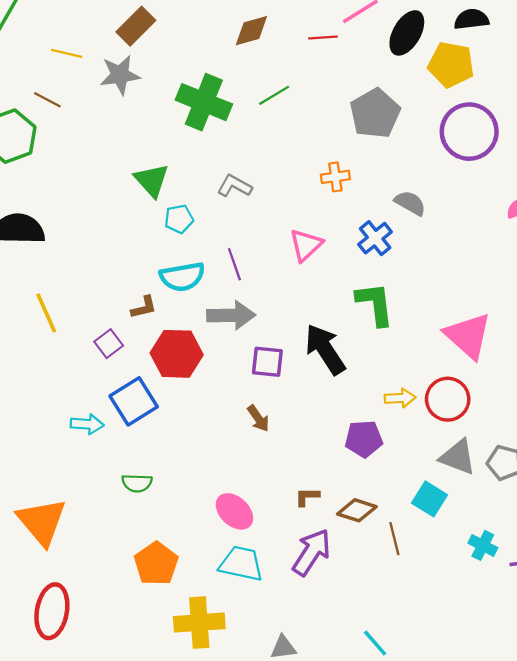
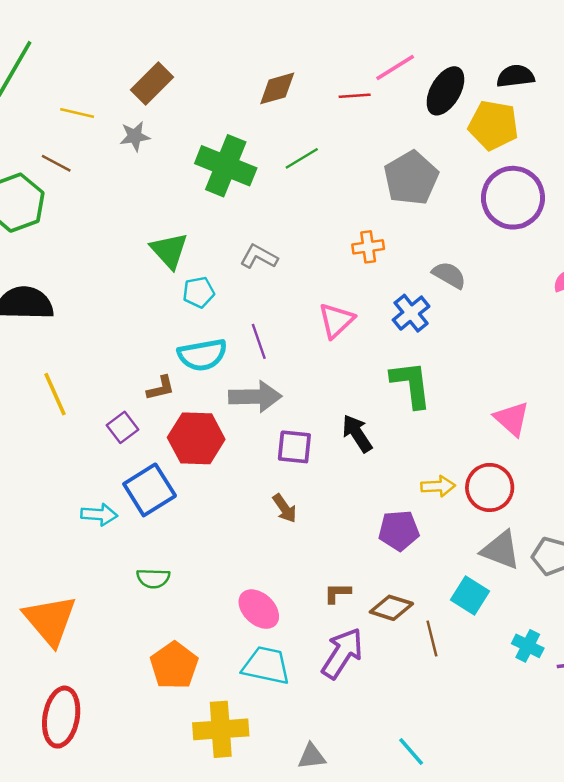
gray star: (120, 75) -> (135, 136), size x0.7
pink triangle: (468, 336) -> (512, 419), size x0.7
black arrow: (325, 349) -> (357, 433), size x0.7

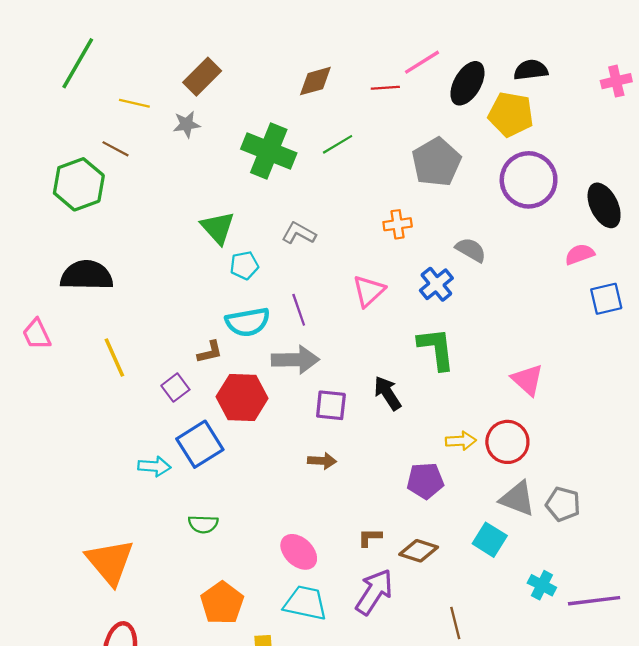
brown arrow: (285, 508) -> (322, 461), turned -52
brown line: (432, 639) -> (455, 623), moved

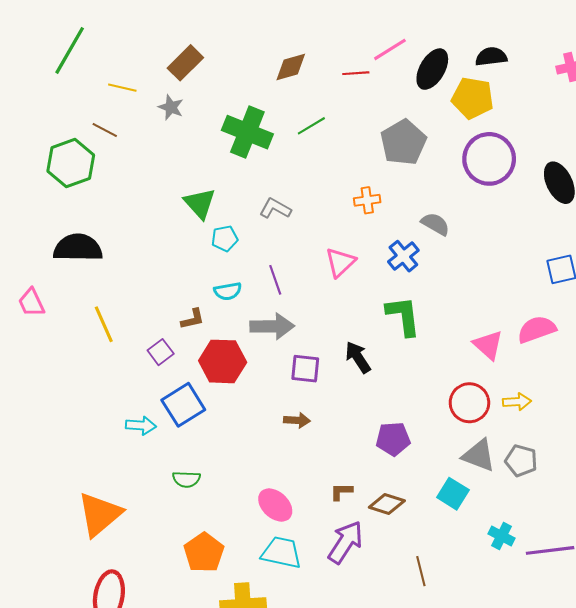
gray star: (187, 124) -> (171, 107), turned 30
pink semicircle: (580, 254) -> (537, 329), moved, size x1.4
cyan semicircle: (248, 322) -> (228, 291), size x0.7
yellow arrow: (461, 441) -> (517, 402), moved
orange triangle: (110, 562) -> (100, 514), turned 30

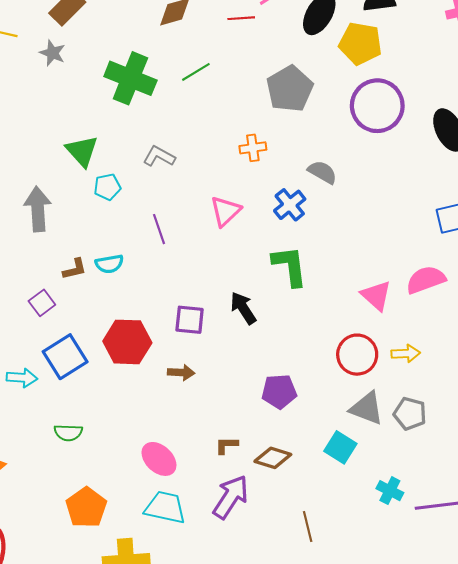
cyan semicircle: (228, 291) -> (109, 264), moved
gray arrow: (272, 326) -> (38, 209), moved, turned -93
red hexagon: (223, 361) -> (127, 342), moved

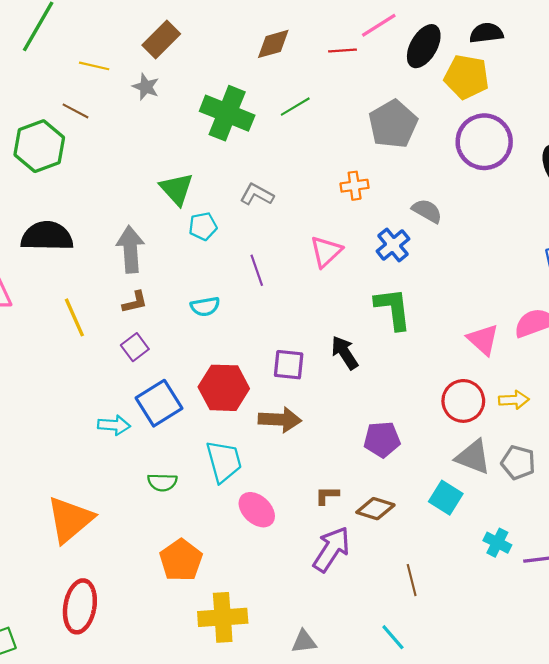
brown L-shape: (75, 269) -> (135, 302), moved
brown arrow: (181, 372) -> (280, 420), size x1.5
cyan trapezoid: (165, 507) -> (224, 461), moved, turned 63

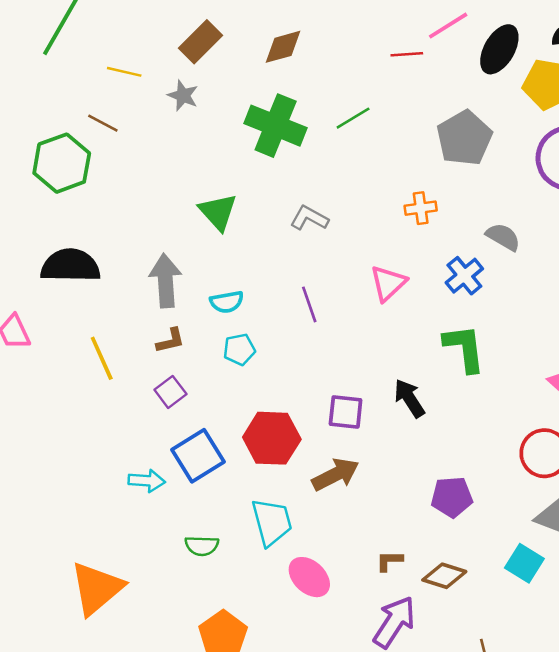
brown diamond: (273, 44) -> (283, 47), moved
cyan pentagon: (203, 226) -> (239, 349), moved
cyan semicircle: (205, 306) -> (227, 302), moved
brown arrow: (280, 420) -> (336, 474), turned -30

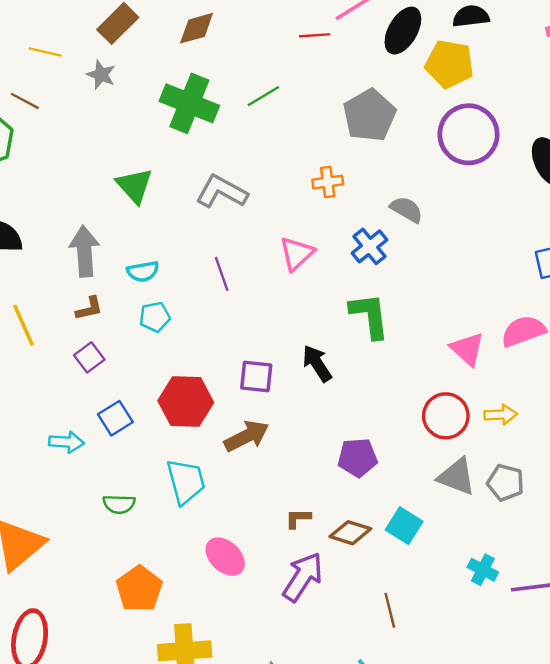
gray L-shape: (309, 218) -> (222, 192), size x1.4
blue square: (198, 456) -> (115, 418), size x0.7
cyan square: (524, 563) -> (404, 526), moved
pink ellipse: (309, 577) -> (225, 557), moved

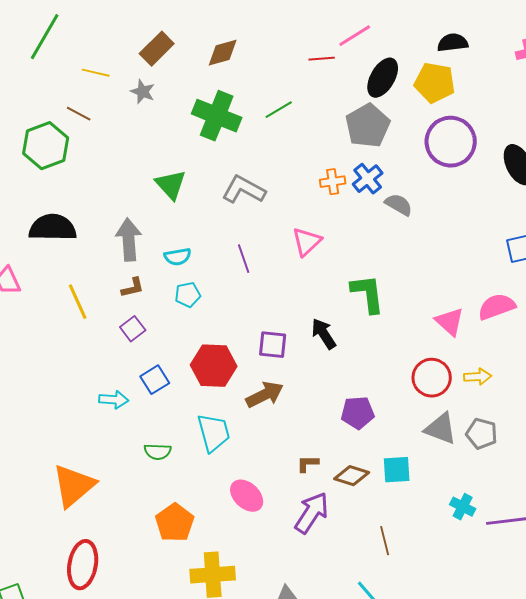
black ellipse: (403, 31) -> (383, 78), moved
blue cross: (369, 246) -> (368, 179), moved
cyan square: (404, 526) -> (397, 470), turned -36

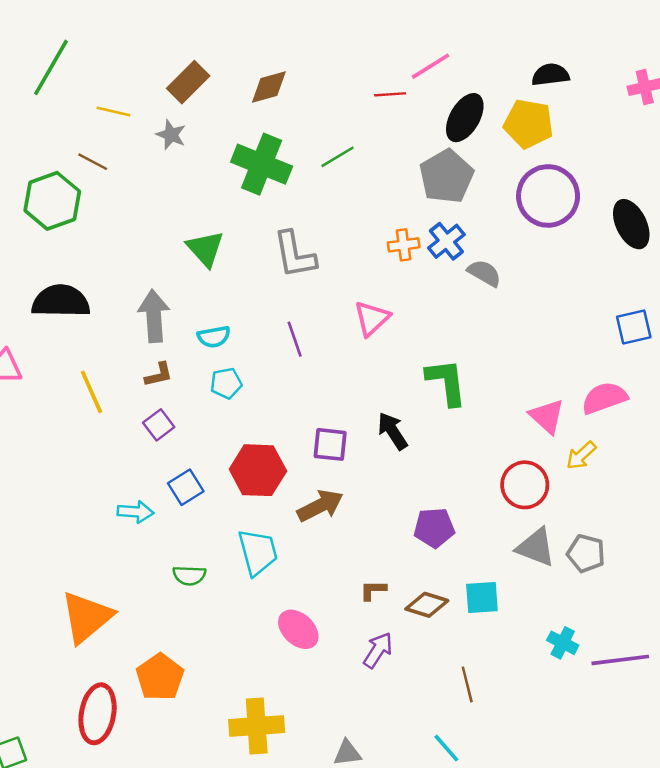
gray L-shape: (244, 190) -> (295, 255), turned -129
yellow arrow: (478, 377) -> (581, 455), moved, turned 140
purple arrow: (312, 513) -> (378, 650), size x0.7
orange pentagon: (175, 523) -> (160, 677), moved

